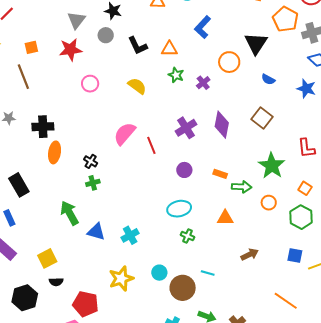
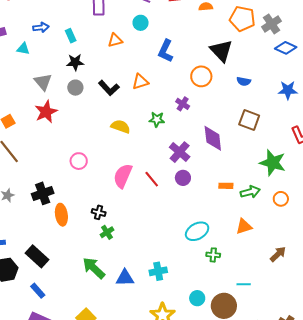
green star: (176, 75) -> (157, 119), moved
pink circle: (90, 84) -> (79, 161), moved
blue star: (306, 89) -> (288, 90), moved
purple circle: (184, 170) -> (183, 178), moved
cyan cross: (130, 235) -> (158, 271), turned 36

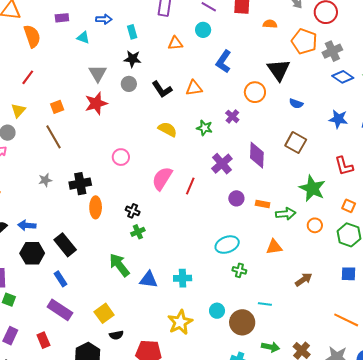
purple circle: (183, 178) -> (236, 198), moved
red line: (152, 179) -> (190, 186), turned 54

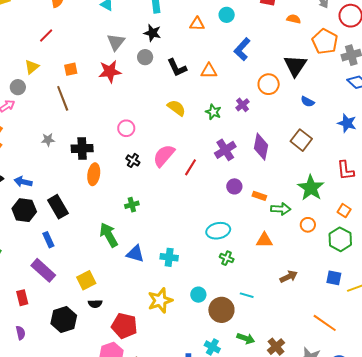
black cross: (133, 211) -> (133, 160), moved

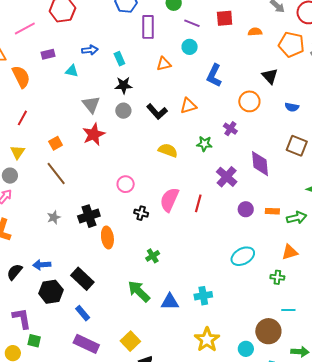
black triangle: (295, 66) -> (270, 76), size x0.7
green cross: (227, 258) -> (277, 277), moved
cyan circle: (198, 295) -> (246, 349), moved

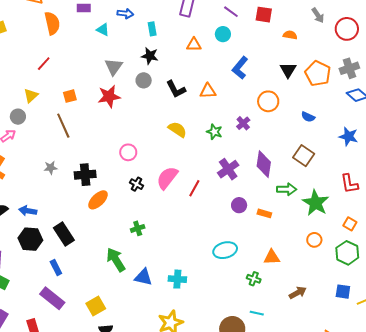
orange pentagon: (291, 44) -> (318, 74), moved
black triangle: (270, 76) -> (288, 70), moved
green arrow: (297, 218) -> (287, 189), moved
orange ellipse: (107, 237) -> (98, 200), turned 40

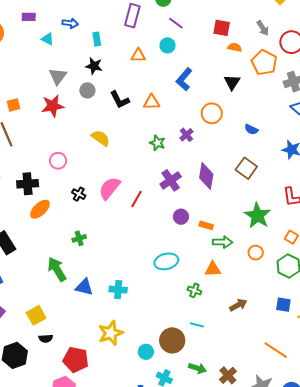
red square: (264, 15) -> (222, 28), moved
orange pentagon: (318, 74) -> (264, 62), moved
yellow semicircle: (177, 130) -> (101, 138), moved
pink circle: (128, 152) -> (58, 161), moved
green arrow: (287, 189) -> (223, 242), moved

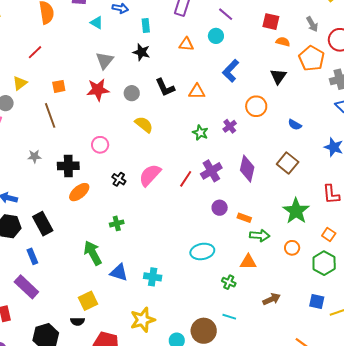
gray circle: (87, 90) -> (132, 93), moved
red line: (137, 199) -> (186, 179), moved
yellow square: (36, 315) -> (88, 301), moved

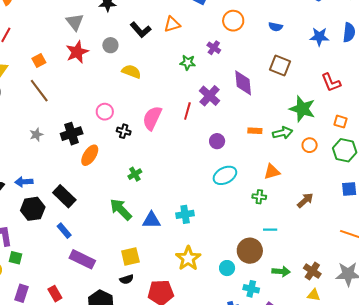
pink circle: (100, 145) -> (105, 112), moved
purple circle: (220, 208) -> (217, 141), moved
green arrow: (260, 235) -> (283, 133), moved
purple rectangle: (26, 287) -> (82, 259), moved
yellow square: (88, 301) -> (130, 257), turned 30

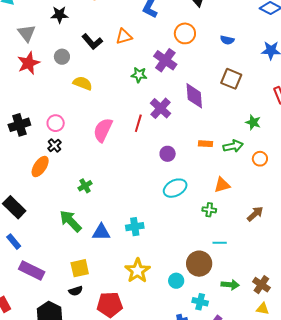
purple cross: (214, 48) -> (165, 60), size x1.6
green star: (302, 109) -> (253, 122), size x0.6
black cross: (124, 131) -> (54, 145), moved, turned 32
black cross: (72, 134) -> (19, 125), moved

